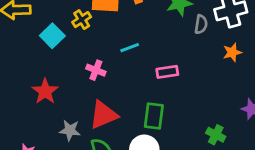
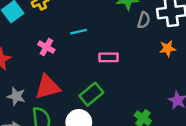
green rectangle: (154, 116) -> (91, 94), turned 35

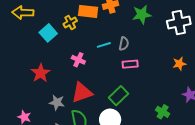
gray semicircle: (144, 20) -> (124, 44), moved
orange star: (168, 49) -> (179, 64), moved

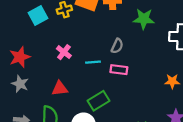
cyan line: (104, 45) -> (93, 62), moved
red triangle: (82, 93) -> (60, 88), size x0.7
gray star: (57, 102) -> (20, 84), moved

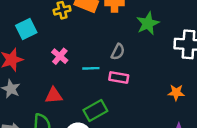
cyan square: (38, 16) -> (26, 29), moved
green star: (144, 19) -> (148, 23), turned -30

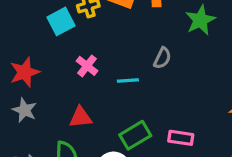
cyan square: (26, 29) -> (61, 21), moved
pink rectangle: (119, 77) -> (181, 138), moved

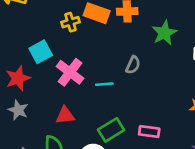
cyan square: (61, 21) -> (41, 52), moved
pink cross: (87, 66) -> (70, 72), size x1.5

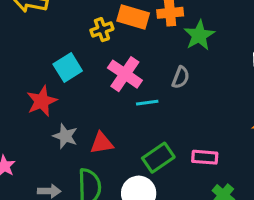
green star: (164, 33) -> (199, 35), moved
pink cross: (70, 72) -> (125, 74), moved
gray star: (18, 110) -> (65, 136), moved

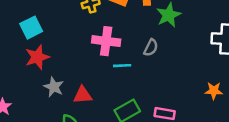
cyan square: (68, 67) -> (31, 28), moved
pink cross: (125, 74) -> (106, 41), turned -32

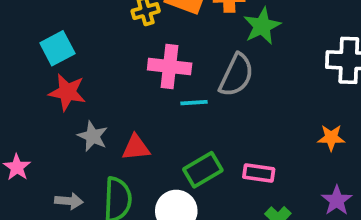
gray semicircle: (151, 48) -> (236, 75), size x1.6
red star: (37, 57) -> (67, 92), turned 30

